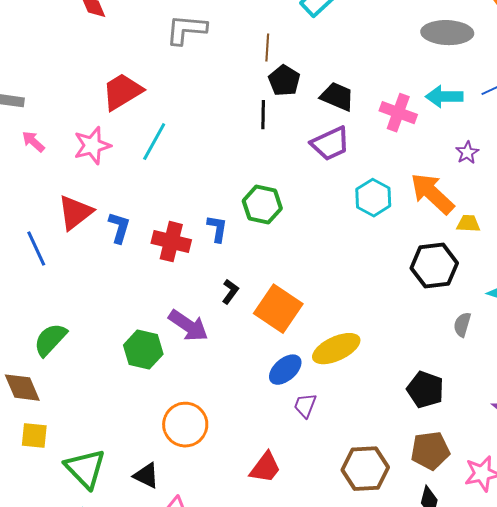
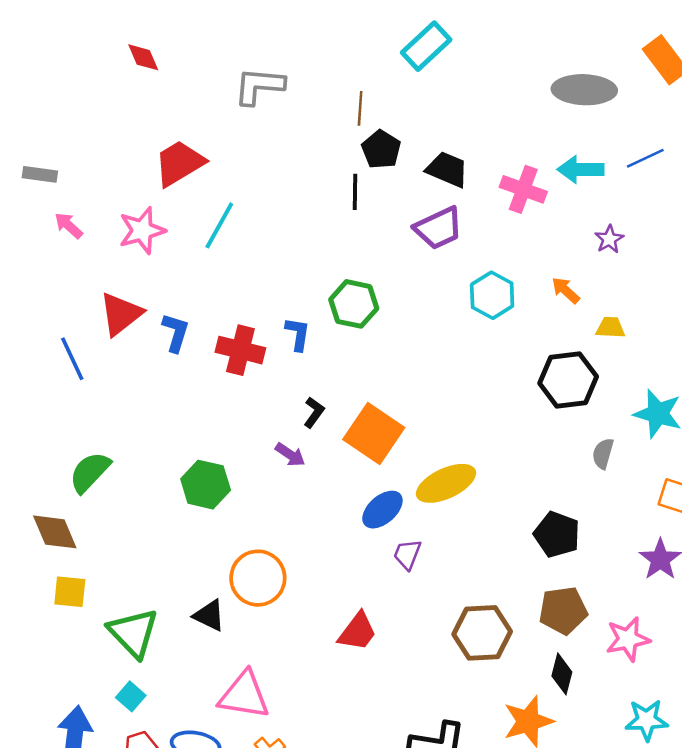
orange arrow: (432, 194) -> (566, 290), size x0.5
purple arrow: (188, 326) -> (290, 455), moved, size x0.6
black triangle: (146, 476) -> (209, 615), moved

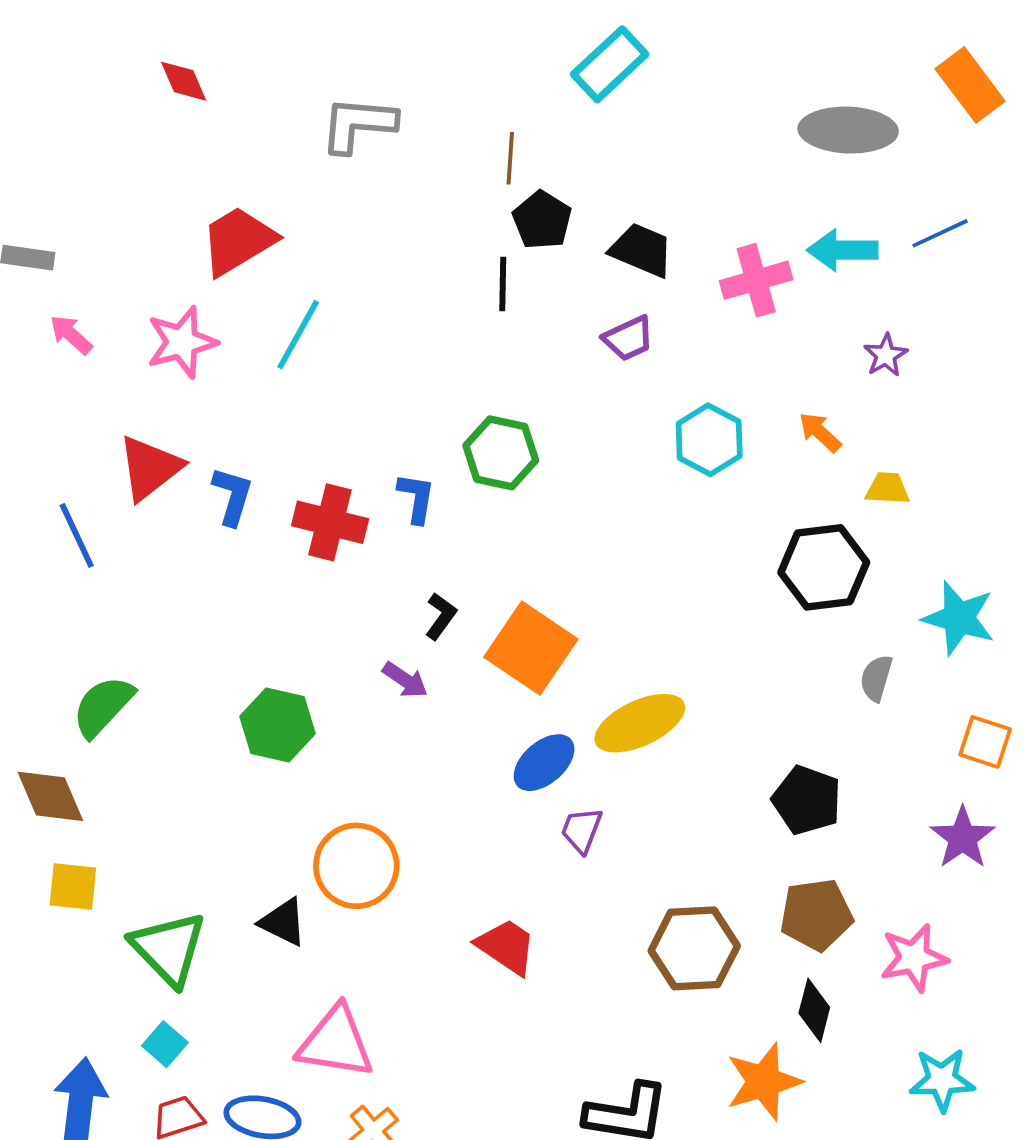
pink cross: (523, 189) -> (756, 280), turned -36
purple trapezoid: (439, 228) -> (628, 338), size x0.7
red trapezoid: (358, 632) -> (506, 947), turned -93

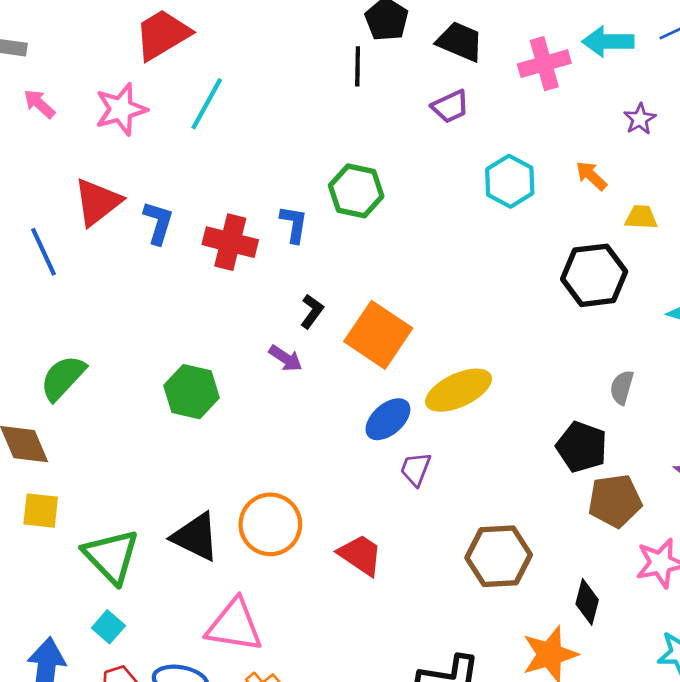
gray semicircle: (876, 678) -> (622, 387), moved
orange circle: (356, 866) -> (270, 524), moved
brown pentagon: (816, 915) -> (615, 501), moved
black triangle: (283, 922) -> (196, 537), size x1.4

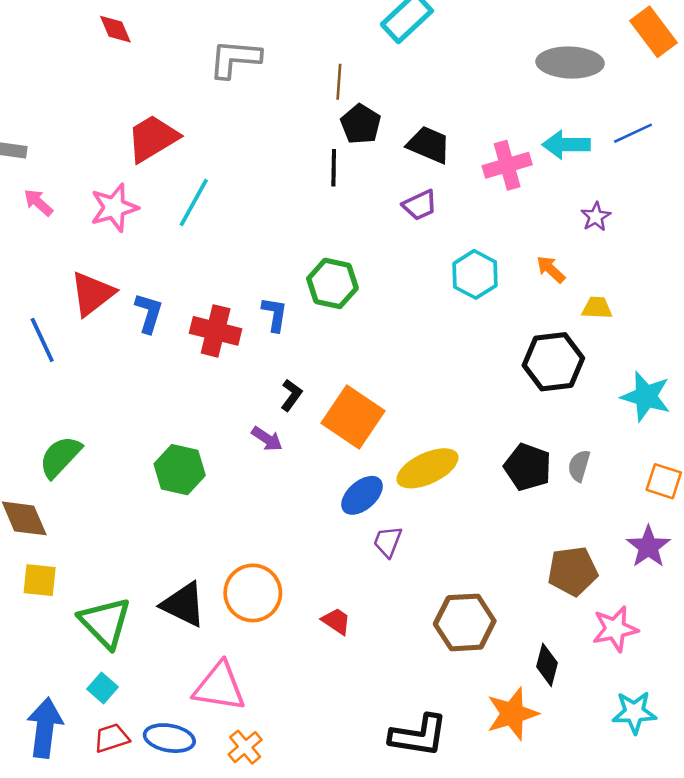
black pentagon: (582, 447) -> (528, 467), moved
red trapezoid: (360, 555) -> (336, 621), size x0.7

